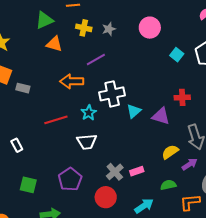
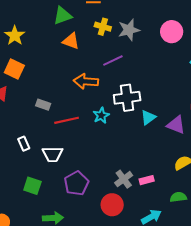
gray star: (109, 29) -> (129, 30), size x1.5
gray rectangle: (23, 88) -> (43, 105), moved
white trapezoid: (87, 142) -> (53, 154), moved

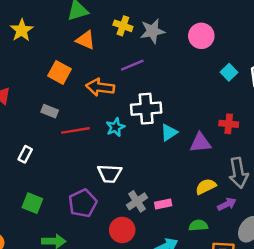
orange square: (14, 69) -> (60, 72), moved
purple triangle: (176, 125) -> (200, 143), turned -30
white rectangle: (24, 144) -> (25, 154), turned 48
white trapezoid: (53, 154) -> (110, 173), moved

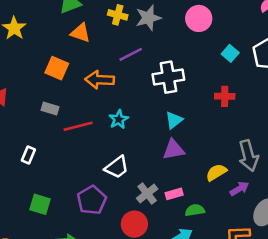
white cross: (146, 109) -> (168, 77), moved
red cross: (229, 124) -> (225, 96), moved
purple triangle: (200, 143) -> (174, 150), moved
white trapezoid: (110, 173) -> (117, 167), turned -35
green semicircle: (198, 225) -> (195, 210), moved

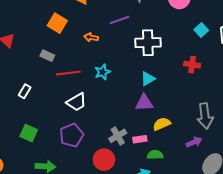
orange arrow: (100, 80) -> (91, 37), size x0.6
white trapezoid: (117, 167) -> (76, 102), moved
yellow semicircle: (216, 172) -> (162, 124), moved

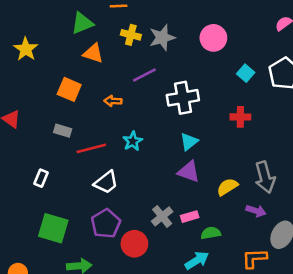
purple triangle: (144, 103) -> (189, 172), turned 30
yellow semicircle: (162, 124) -> (227, 187), moved
green square: (29, 133) -> (53, 228), size x1.4
purple arrow: (194, 142) -> (256, 211), turned 49
red circle: (104, 160) -> (134, 244), moved

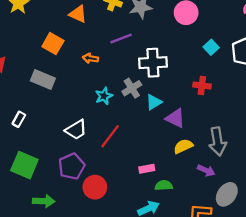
gray rectangle: (63, 131) -> (43, 79), size x1.5
red line: (91, 148) -> (110, 136), moved, turned -45
purple triangle: (189, 172) -> (175, 118), moved
gray cross: (162, 216) -> (132, 88), moved

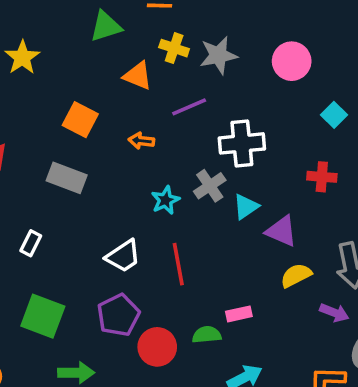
orange triangle: (78, 14) -> (138, 76), moved
red line: (110, 136) -> (178, 264), turned -45
green semicircle: (164, 185) -> (207, 335), moved

